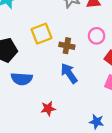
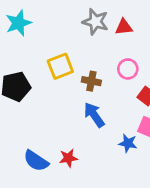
blue semicircle: (22, 79) -> (36, 161), moved, turned 30
blue star: (97, 122) -> (128, 143), moved

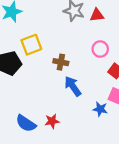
yellow square: (60, 66) -> (31, 45), moved
brown cross: (91, 81) -> (61, 62), moved

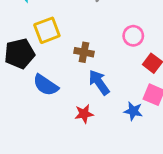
red star: (52, 121) -> (84, 114), moved
blue semicircle: (26, 123) -> (46, 85), moved

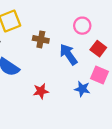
blue arrow: (99, 82) -> (68, 54), moved

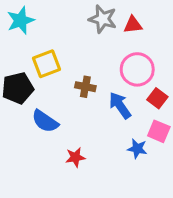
pink circle: (82, 26) -> (137, 69), size x1.5
red star: (41, 91) -> (75, 157), moved

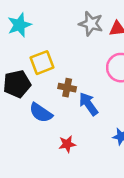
brown cross: (85, 87) -> (67, 88), moved
blue arrow: (120, 105) -> (88, 104), moved

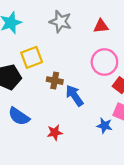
gray star: (91, 24) -> (61, 22), moved
blue semicircle: (41, 113) -> (19, 116), moved

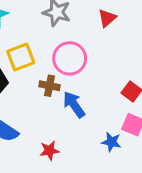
red triangle: (101, 26) -> (107, 18), turned -35
pink circle: (104, 62) -> (70, 58), moved

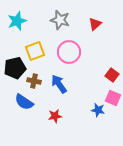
brown cross: (49, 86) -> (34, 81), moved
blue arrow: (74, 104) -> (59, 84), moved

